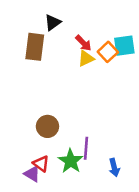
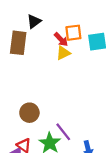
orange square: (108, 52) -> (73, 33), moved, turned 36
purple line: (86, 148) -> (63, 132), turned -42

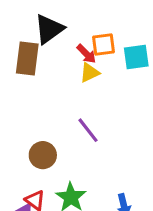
black triangle: (34, 21) -> (49, 29), size x1.5
purple line: (63, 132) -> (88, 130), moved

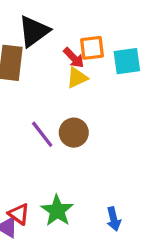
purple line: (88, 130) -> (42, 134), moved
brown circle: (43, 155) -> (74, 133), moved

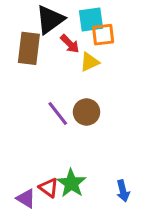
red arrow: (74, 58) -> (70, 44), moved
cyan square: (127, 61) -> (91, 20), moved
red triangle: (19, 214) -> (49, 188), moved

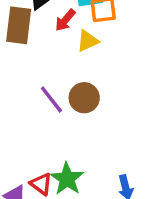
red arrow: (70, 44) -> (65, 20), turned 85

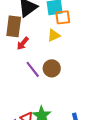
red arrow: (65, 20) -> (23, 43), moved

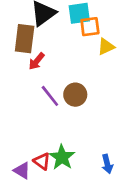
yellow triangle: (54, 35) -> (106, 47), moved

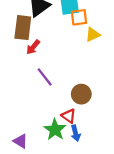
brown circle: (75, 95) -> (81, 94), moved
red triangle: (42, 161) -> (69, 116), moved
blue arrow: (107, 164) -> (76, 133), moved

